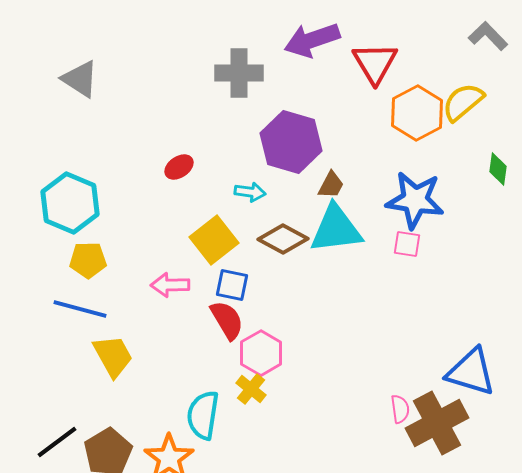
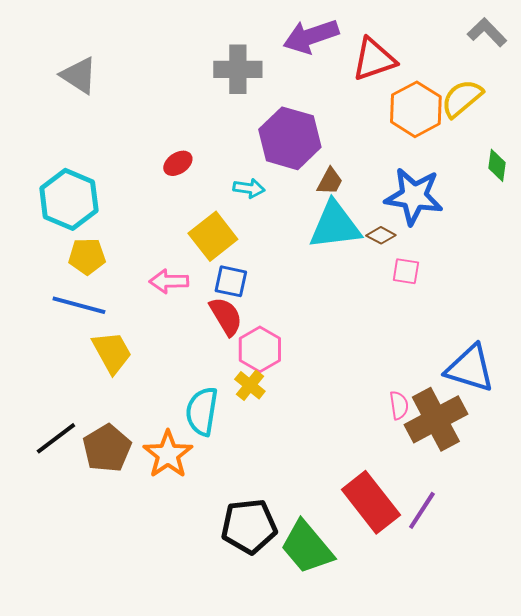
red triangle: (375, 63) -> (374, 59), turned 42
brown diamond: (283, 239) -> (381, 235), moved, size x0.6
pink square: (407, 244) -> (406, 271), moved

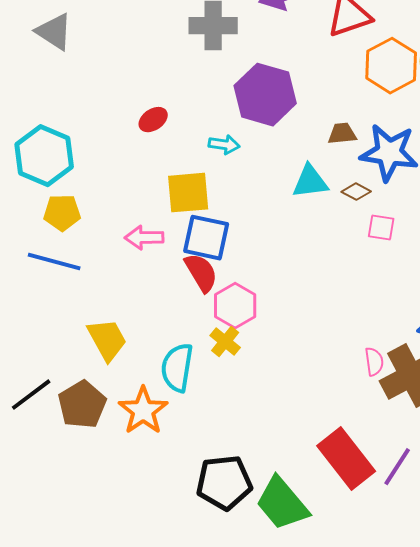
brown trapezoid: (330, 181) -> (342, 134), moved, turned -124
cyan triangle: (335, 225) -> (310, 182), size x0.7
yellow square: (213, 236) -> (188, 193), turned 33
blue square: (231, 281) -> (206, 238), size x1.4
yellow trapezoid: (112, 352) -> (107, 340), moved

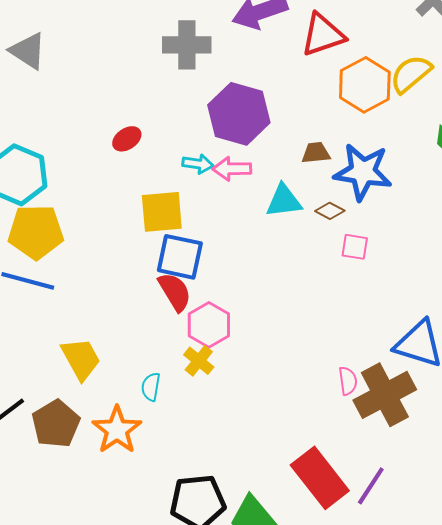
yellow pentagon: (62, 213) -> (36, 232), size x1.5
pink arrow: (144, 238) -> (232, 169), moved
cyan semicircle: (177, 368) -> (151, 387), size x0.6

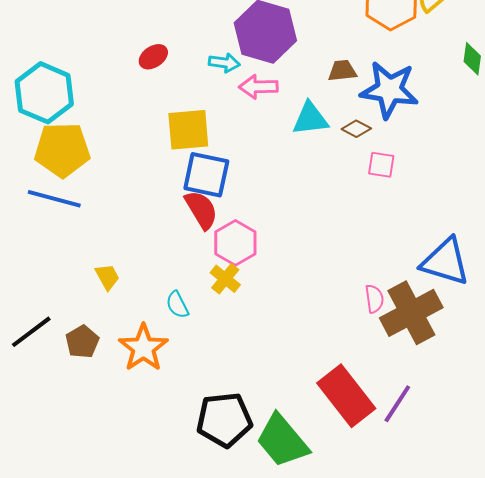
cyan arrow: (198, 164) -> (224, 63), moved
yellow trapezoid: (81, 359) -> (107, 277), size x0.6
cyan semicircle: (151, 387) -> (177, 305), turned -36
brown pentagon: (56, 424) -> (82, 342), size x0.7

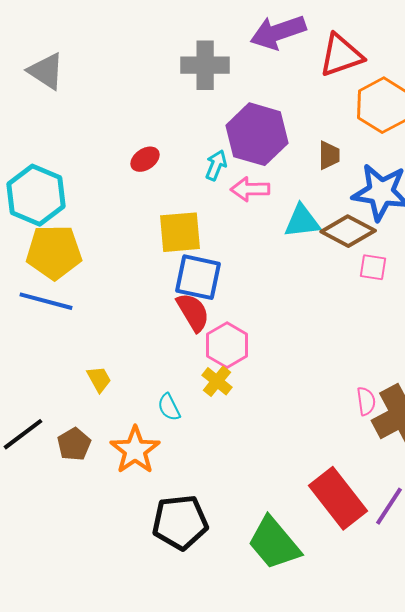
cyan arrow: (224, 63) -> (216, 165), turned -76
brown trapezoid: (342, 71) -> (329, 155), moved, turned 96
brown diamond: (356, 129) -> (348, 231), size x1.8
black pentagon: (224, 420) -> (180, 522), moved

